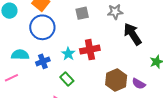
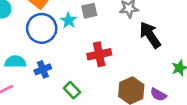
cyan star: (68, 54) -> (69, 20), moved

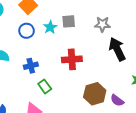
blue circle: (42, 28) -> (27, 31), size x0.6
blue cross: (43, 69) -> (31, 66), moved

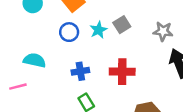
gray square: (69, 21) -> (122, 25), turned -32
blue cross: (31, 66) -> (80, 71), moved

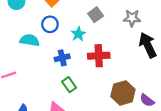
cyan star: (98, 30) -> (78, 34), moved
cyan semicircle: (35, 60) -> (30, 40), moved

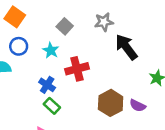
blue cross: (62, 58) -> (47, 85), moved, turned -32

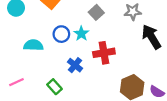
blue circle: (19, 46) -> (61, 34), moved
green rectangle: (52, 106) -> (55, 87), moved

